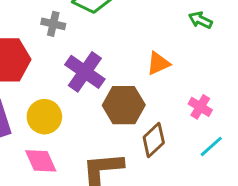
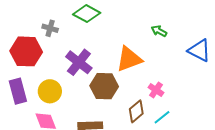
gray cross: (53, 24) -> (50, 28), moved
orange triangle: (158, 63) -> (129, 59), size x1.6
brown diamond: (154, 140) -> (136, 111), moved

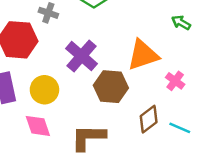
pink cross: (156, 90) -> (175, 81), moved
cyan line: (162, 117) -> (180, 128), turned 60

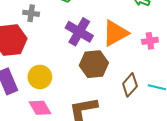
purple cross: (82, 56) -> (79, 32), moved
pink cross: (175, 81) -> (150, 41), moved, turned -35

